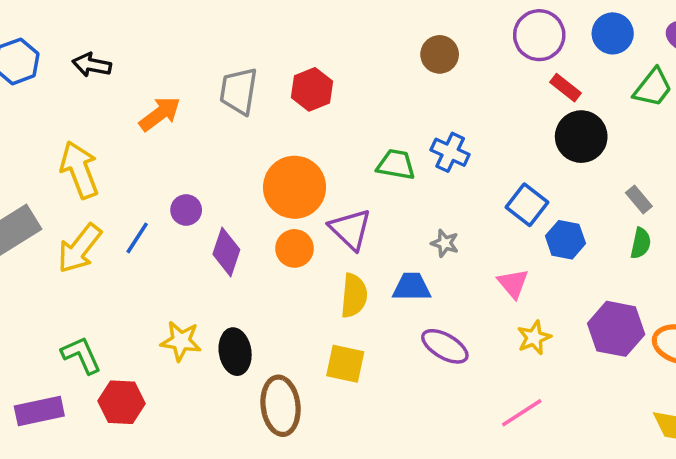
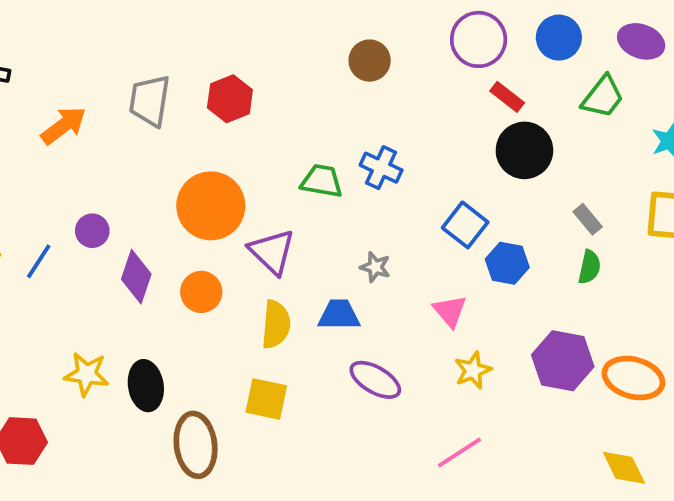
orange circle: (295, 248) -> (201, 292), moved

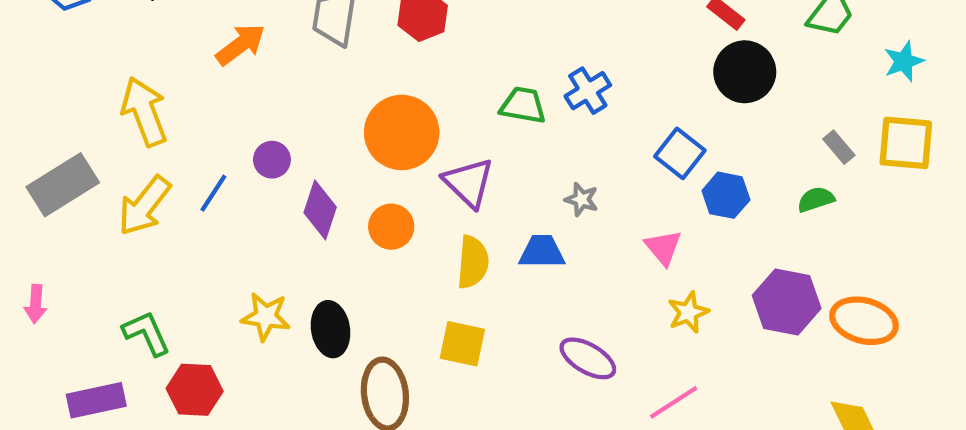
blue cross: (381, 168) -> (588, 91), turned 33
gray rectangle: (588, 219) -> (839, 147), moved
green semicircle: (589, 267) -> (816, 199), turned -120
purple ellipse: (375, 380) -> (588, 358), moved

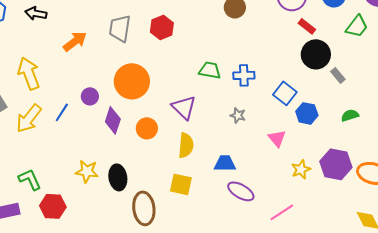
blue cross: (588, 91) -> (244, 75), moved, turned 30
orange circle: (402, 132) -> (132, 81), moved
gray rectangle: (839, 147) -> (338, 75), moved
blue trapezoid: (542, 252) -> (225, 163), moved
yellow star: (688, 312) -> (301, 169), moved

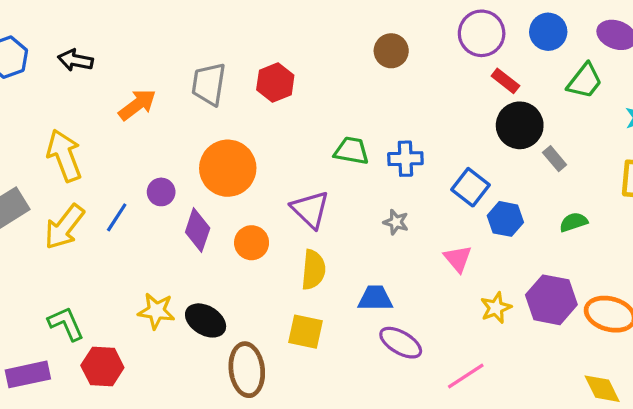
black ellipse: (118, 177) -> (206, 320), turned -50

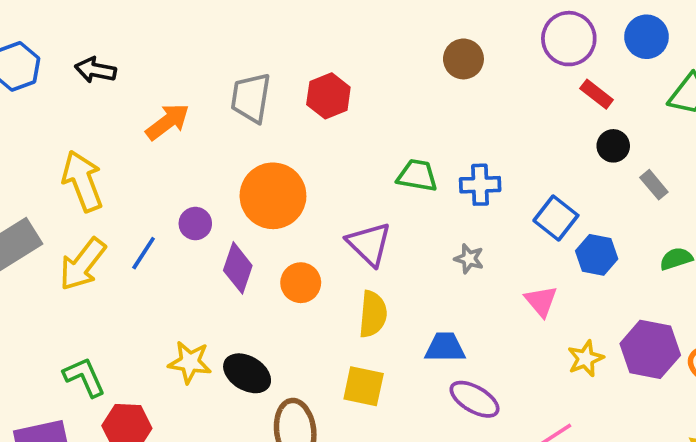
black circle: (520, 125) -> (613, 146), size x0.6

